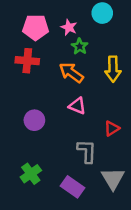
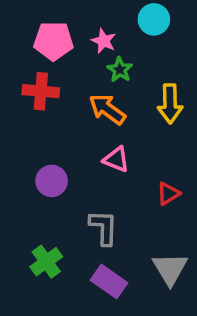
gray L-shape: (87, 151) -> (104, 228), moved

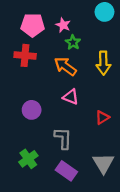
cyan circle: (154, 19) -> (104, 12), moved

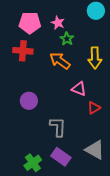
pink triangle: (71, 97) -> (79, 89), moved
green cross: (28, 159) -> (33, 163), moved
gray triangle: (103, 163) -> (95, 150), turned -30

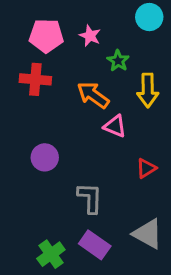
green star: (67, 39) -> (118, 61), moved
pink triangle: (79, 89) -> (115, 126), moved

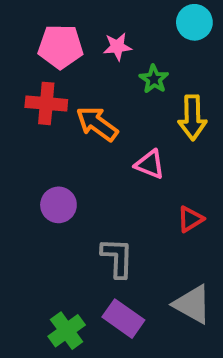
pink star: (90, 36) -> (117, 47), turned -30
orange arrow: (93, 95) -> (97, 124), moved

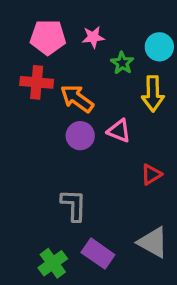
cyan circle: (194, 22) -> (159, 47), moved
purple circle: (58, 205) -> (80, 136), moved
gray L-shape: (117, 258) -> (74, 205), moved

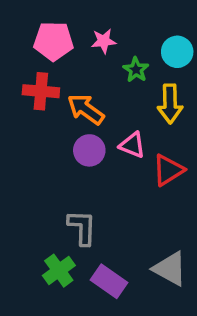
red triangle: (151, 174) -> (168, 170), moved, size x1.4
green cross: (53, 263) -> (59, 271), moved

